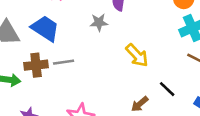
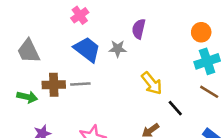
blue trapezoid: (45, 28) -> (87, 49), moved
black line: (167, 89) -> (175, 108), moved

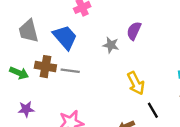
blue trapezoid: (87, 49) -> (65, 37), moved

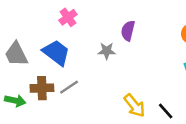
gray line: (70, 71) -> (69, 87), turned -30
yellow arrow: (136, 83) -> (134, 106), moved

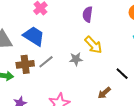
gray star: (107, 51) -> (76, 59), moved
yellow arrow: (134, 106) -> (93, 45), moved

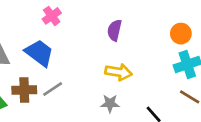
yellow arrow: (93, 45) -> (118, 72), turned -42
gray star: (76, 59) -> (110, 103), moved

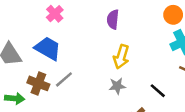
yellow arrow: (118, 72) -> (121, 57), turned 105
brown cross: (24, 90) -> (38, 83), turned 30

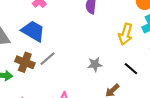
yellow arrow: (121, 57) -> (125, 34), moved

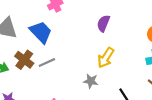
yellow arrow: (125, 34) -> (106, 58), moved

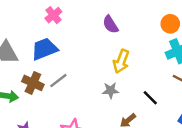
purple semicircle: (103, 23) -> (110, 24), turned -42
blue trapezoid: (41, 32) -> (44, 49), turned -55

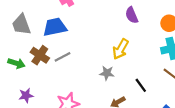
purple semicircle: (110, 24) -> (132, 15), moved

